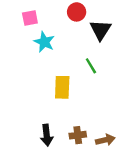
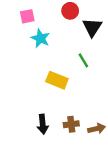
yellow rectangle: (62, 87) -> (57, 80), turned -70

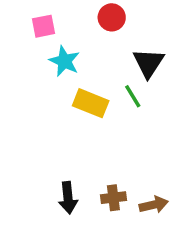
black triangle: (92, 27) -> (148, 63), moved
yellow rectangle: (57, 80) -> (91, 103), moved

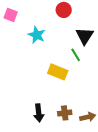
pink square: (43, 26) -> (11, 15), moved, turned 32
yellow rectangle: (91, 103) -> (58, 72), moved

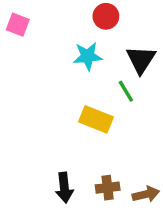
cyan star: (37, 35) -> (88, 56), moved, turned -30

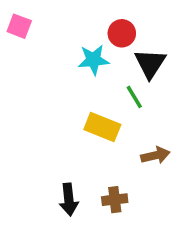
red circle: (106, 16) -> (122, 33), moved
brown arrow: (146, 194) -> (155, 155), moved

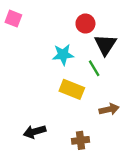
cyan star: (94, 60) -> (63, 55), moved
black arrow: (69, 200) -> (35, 132), moved, turned 80

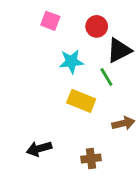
pink square: (13, 19) -> (50, 21), moved
black triangle: (105, 45) -> (119, 50), turned 30

